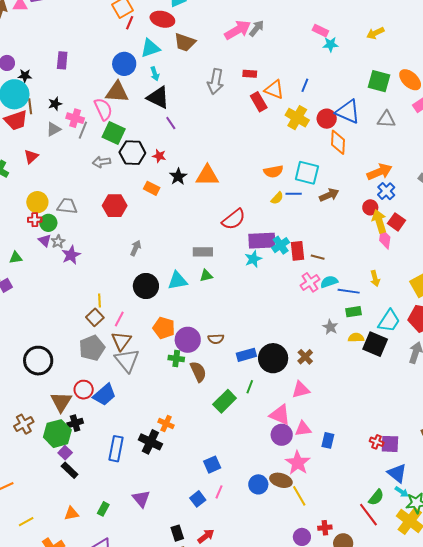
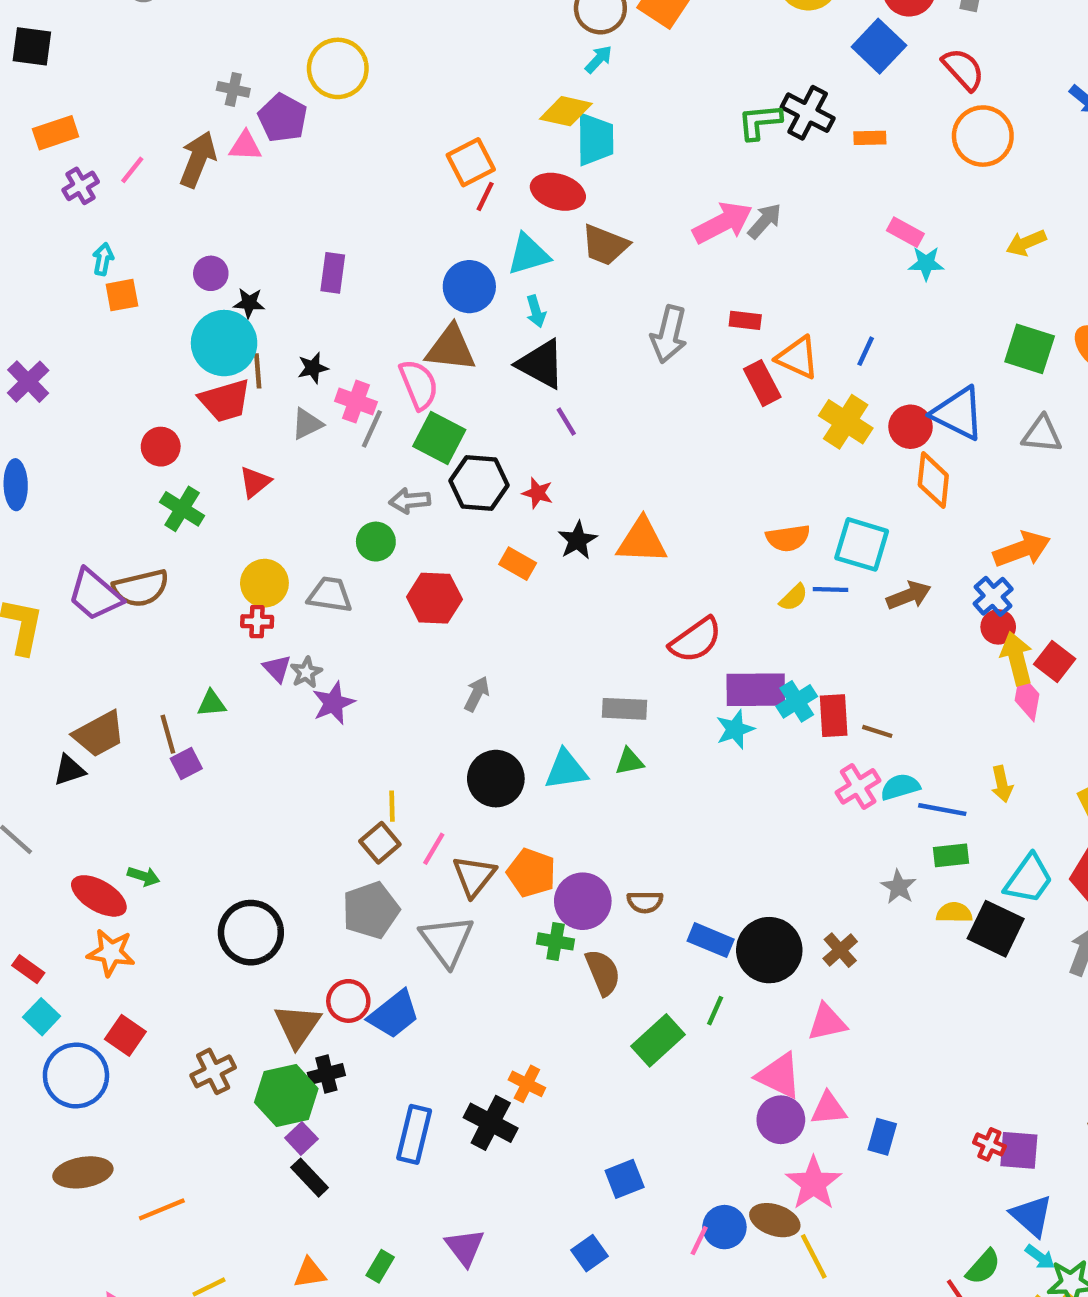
blue cross: (386, 191) -> (993, 596), moved
green circle: (48, 223) -> (376, 542), moved
brown triangle: (121, 341) -> (474, 876), moved
blue rectangle: (246, 355) -> (711, 940), turned 36
pink line: (219, 492) -> (699, 1241), moved

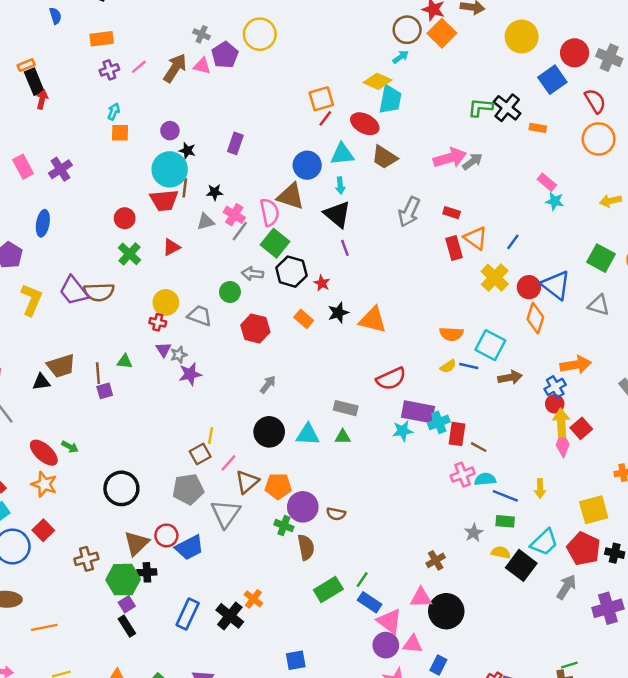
orange pentagon: (531, 873) -> (278, 486), turned -30
blue rectangle: (711, 940) -> (370, 602), moved
black circle: (769, 950) -> (446, 611), moved

